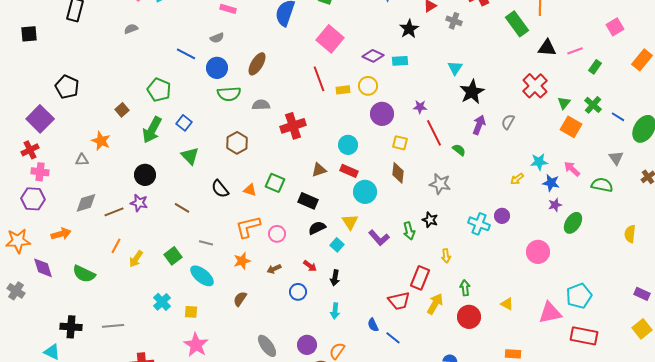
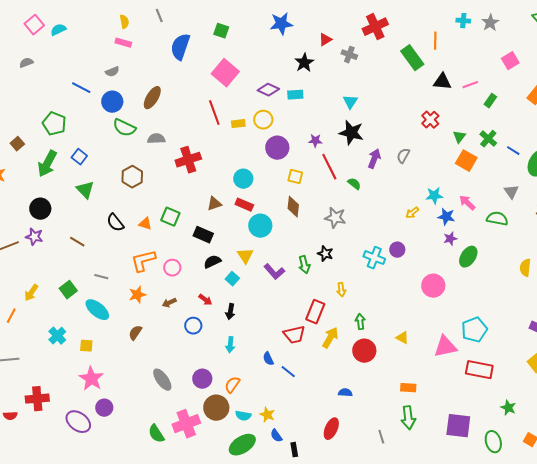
red cross: (535, 86) -> (430, 120), size x0.7
black star: (472, 92) -> (351, 133), moved, turned -30
green semicircle: (229, 94) -> (124, 128), turned 30
orange line: (116, 246) -> (11, 316), moved

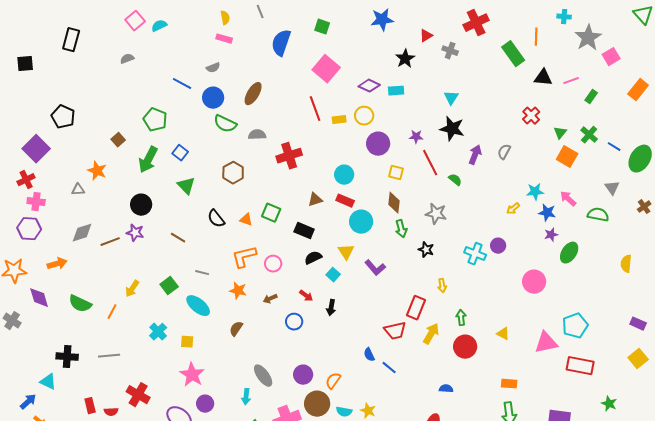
gray star: (490, 23) -> (588, 38), moved, size x1.5
green arrow: (304, 265) -> (401, 229), moved
orange star: (137, 295) -> (238, 291), turned 30
cyan arrow: (230, 345) -> (246, 397), moved
red cross: (37, 399) -> (138, 395), turned 35

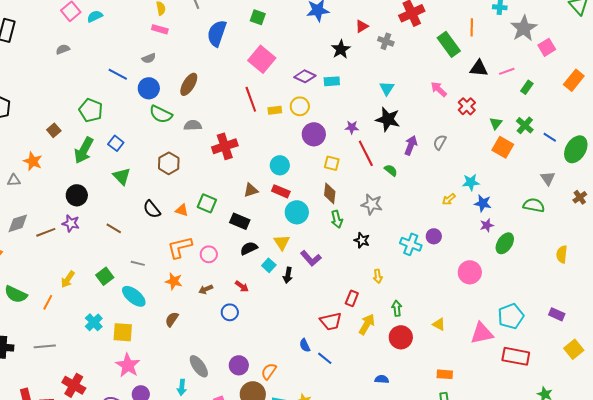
pink arrow: (568, 199) -> (439, 89), moved
black arrow: (331, 308) -> (288, 275), moved
red rectangle: (416, 308) -> (352, 298), size x0.7
purple rectangle: (638, 324) -> (557, 314), moved
yellow square: (187, 342) -> (123, 332), size x1.5

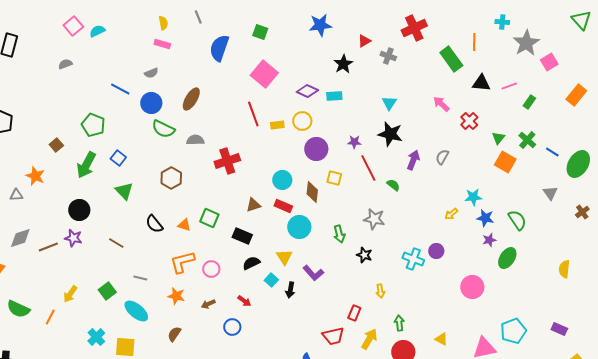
brown diamond: (330, 193) -> (312, 192), moved
green semicircle: (534, 205) -> (517, 220), moved, turned 45

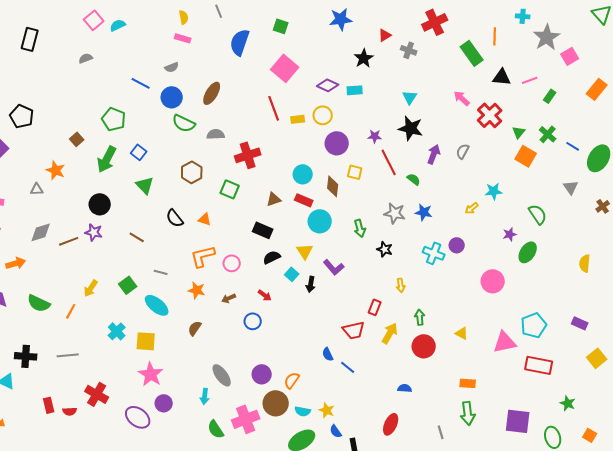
red cross: (469, 121) -> (490, 115), size x1.4
green square: (209, 218) -> (230, 189), moved
blue star: (485, 218) -> (424, 212), moved

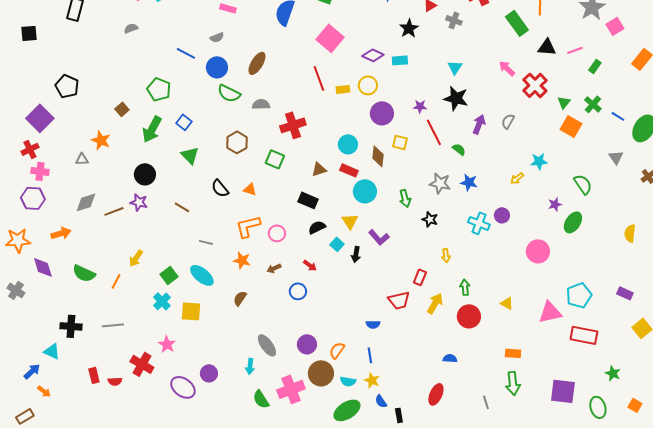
green square: (128, 285) -> (169, 275), moved
blue semicircle: (328, 354) -> (373, 324), turned -64
blue line: (348, 367) -> (370, 355), moved, turned 42
pink star: (151, 374) -> (167, 344), moved, size x0.7

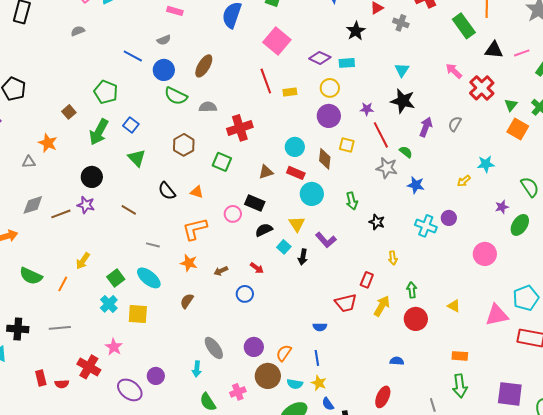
yellow circle: (368, 85) -> (330, 88), moved
gray star: (440, 183) -> (387, 168), moved
pink circle: (277, 233) -> (233, 214), moved
pink cross: (291, 389) -> (238, 392), size x0.6

